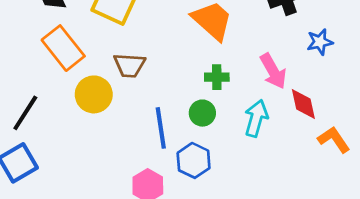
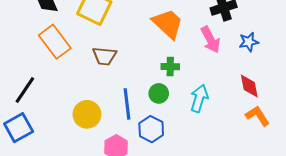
pink arrow: (273, 71) -> (211, 40), moved
yellow circle: (94, 94) -> (87, 114), moved
red diamond: (303, 104) -> (249, 86), moved

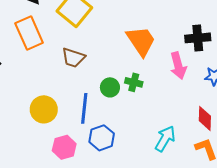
green circle: (159, 93) -> (110, 87), moved
cyan arrow: (199, 98) -> (165, 139), moved

